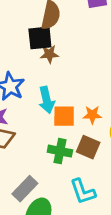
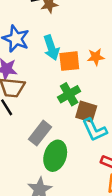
brown square: (88, 147) -> (86, 112), moved
green cross: (60, 151) -> (69, 94), turned -35

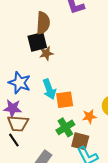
orange star: (96, 57) -> (89, 116), moved

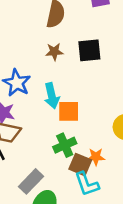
black square: (37, 42) -> (89, 50), moved
orange star: (89, 116) -> (96, 157), moved

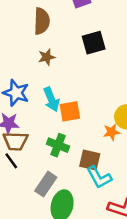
black square: (89, 50) -> (94, 43), moved
green cross: (65, 145) -> (58, 145), moved, turned -35
orange star: (96, 157) -> (112, 132), moved

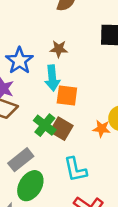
brown star: (47, 57) -> (59, 49), moved
brown square: (90, 160) -> (61, 129), moved

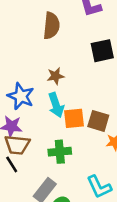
green cross: (45, 125) -> (60, 152), turned -30
brown square: (61, 129) -> (98, 121), moved

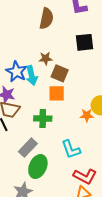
cyan arrow: (56, 105) -> (32, 76), moved
brown square: (98, 121) -> (60, 73), moved

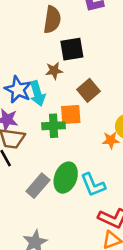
black square: (84, 42) -> (72, 49), moved
brown square: (60, 73) -> (89, 90), moved, turned 30
green cross: (43, 118) -> (54, 126), moved
green ellipse: (38, 167) -> (66, 178), moved

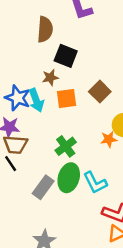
black square: (72, 49) -> (66, 56), turned 35
brown square: (89, 90) -> (100, 92), moved
orange square: (71, 114) -> (67, 99), moved
green cross: (54, 126) -> (66, 146), moved, turned -30

